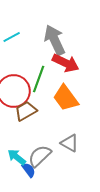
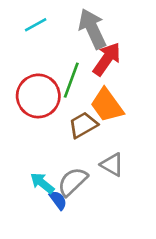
red arrow: (66, 63) -> (107, 59), turned -80
brown trapezoid: (26, 111) -> (83, 125), moved

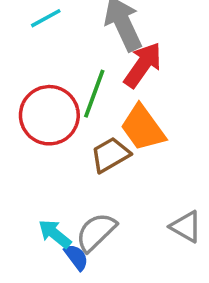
gray triangle: (112, 165) -> (186, 227), moved

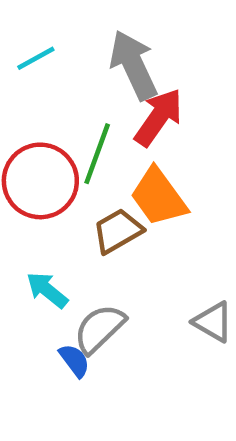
cyan arrow: (55, 234) -> (47, 290), moved

